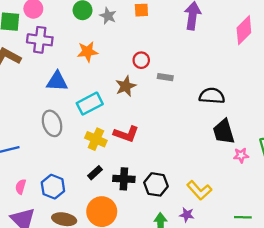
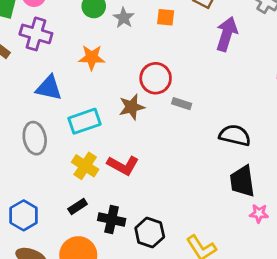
red circle: (141, 60) -> (156, 78), size x1.5

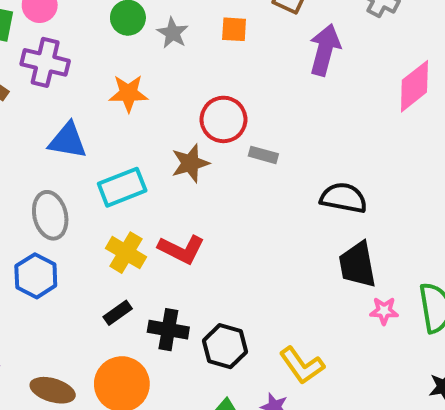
blue hexagon: (24, 215) -> (36, 276), moved

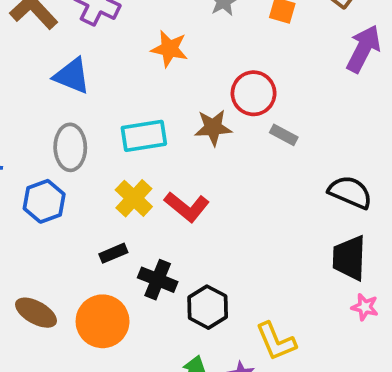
blue triangle: (68, 141) -> (72, 76), moved

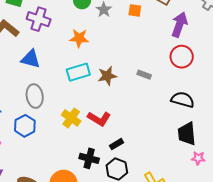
red circle: (254, 93) -> (182, 57), moved
cyan rectangle: (144, 136) -> (78, 72), moved
black rectangle: (113, 253) -> (117, 144), moved

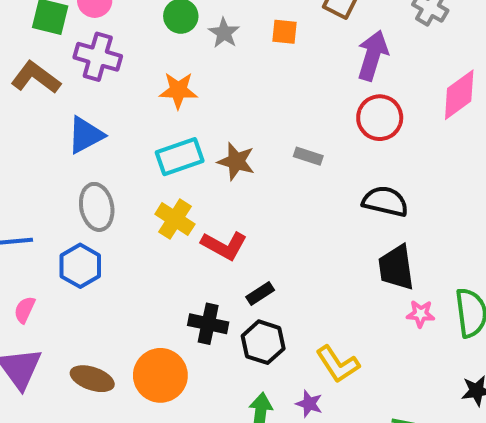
blue triangle: (31, 59) -> (86, 135), turned -40
brown star: (107, 76) -> (236, 161), turned 30
yellow cross: (71, 118) -> (175, 219), moved

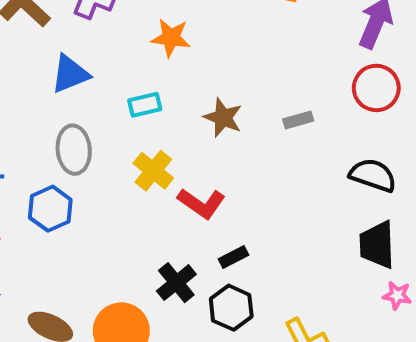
gray rectangle: (308, 156) -> (298, 120), turned -40
cyan rectangle: (180, 157) -> (145, 105), moved, size x0.7
black cross: (208, 324) -> (176, 283), turned 33

